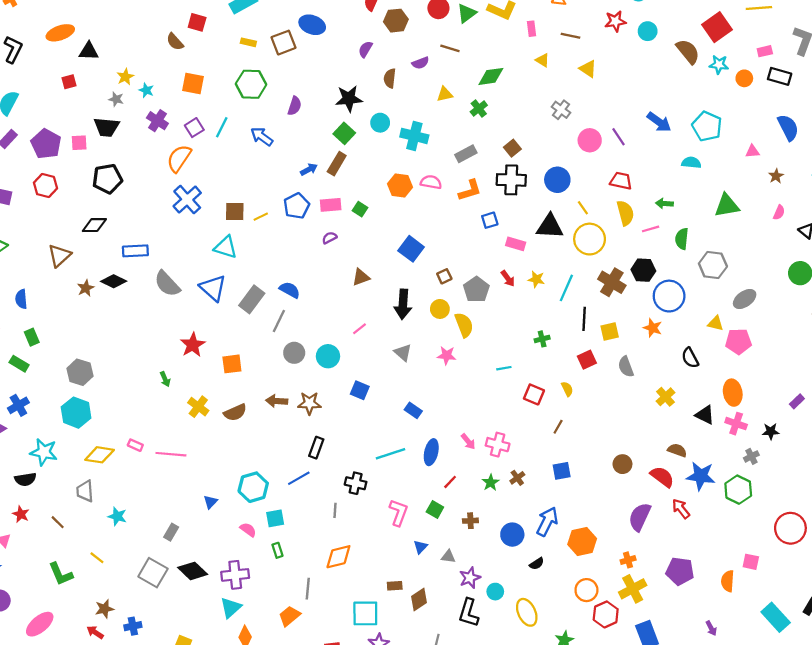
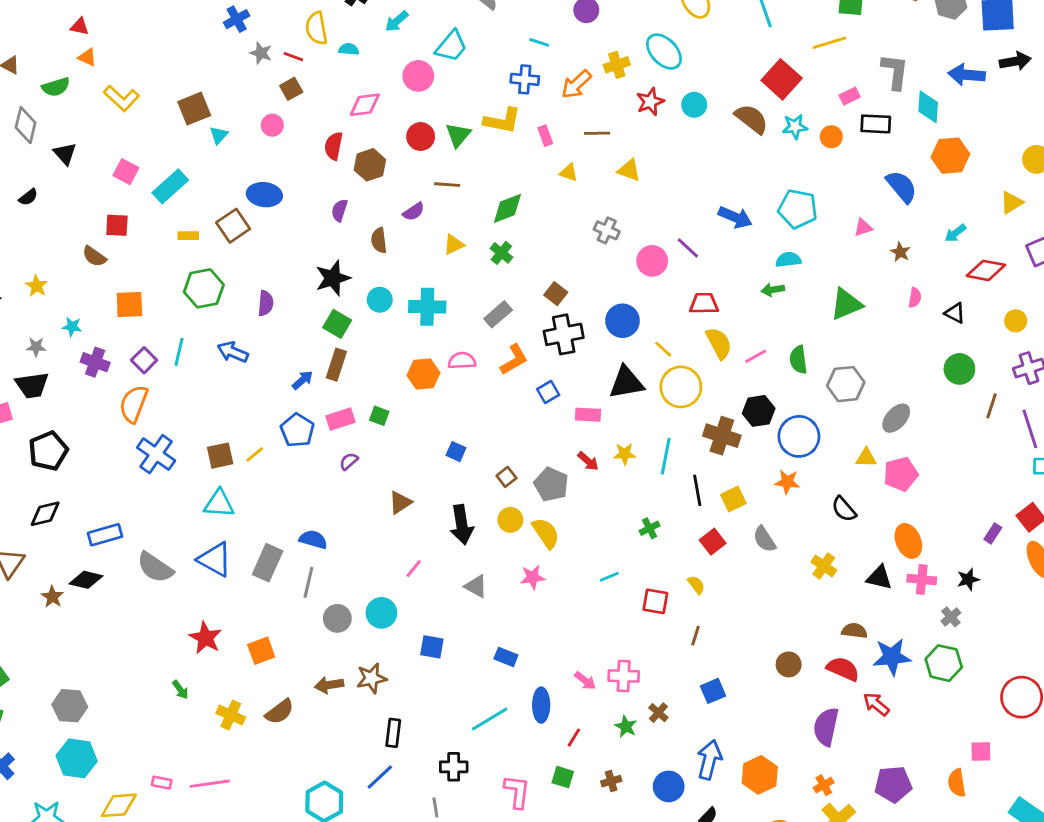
yellow star: (125, 77) -> (37, 286), moved
green arrow: (664, 204) -> (773, 290), moved
blue square: (411, 249) -> (456, 452), size x0.6

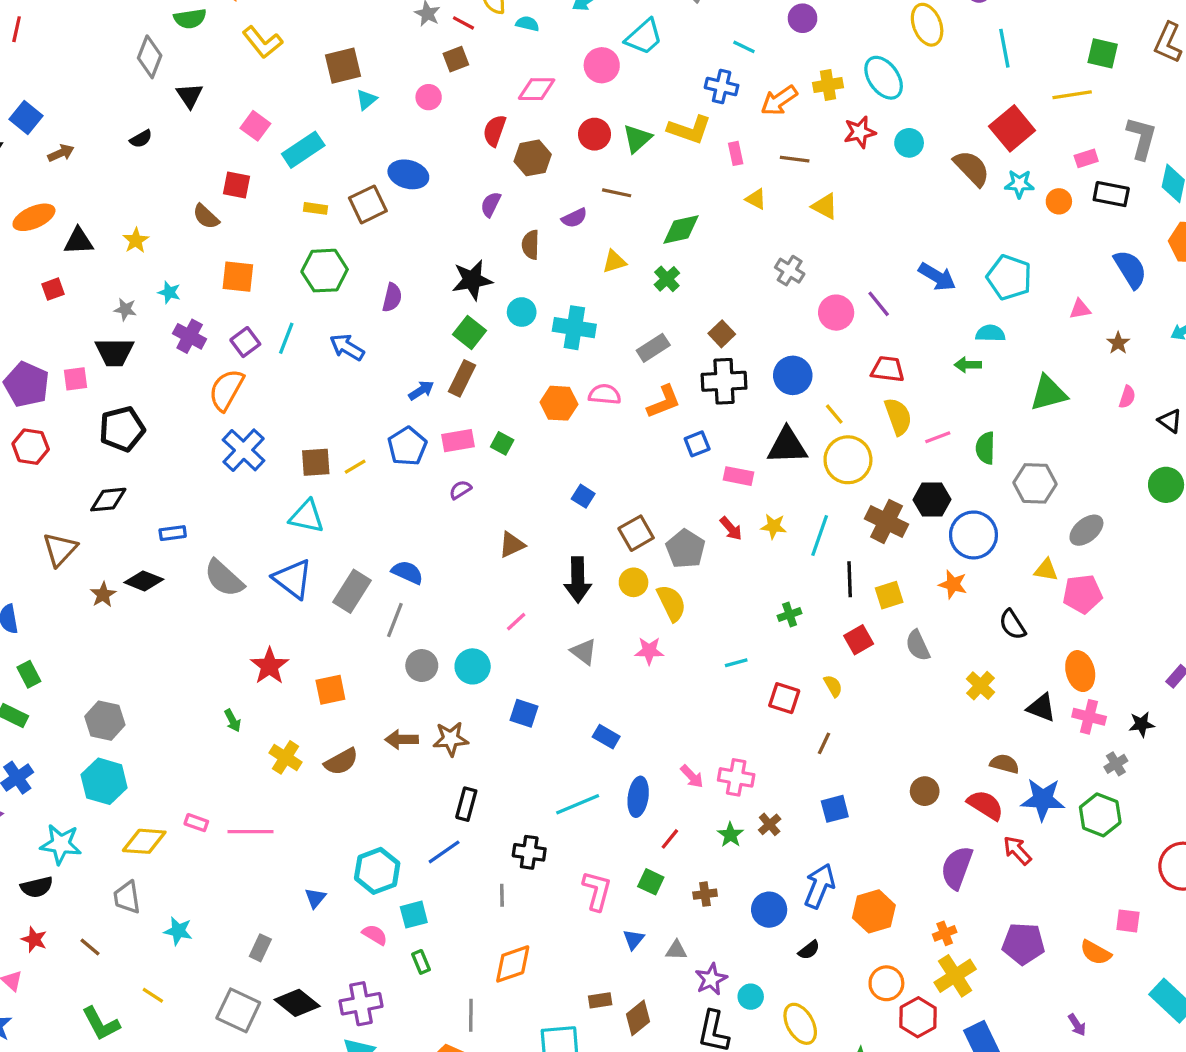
brown square: (506, 477) -> (636, 533), size x1.5
blue rectangle: (105, 535) -> (173, 533), size x0.7
orange semicircle: (957, 783) -> (1096, 953), turned -60

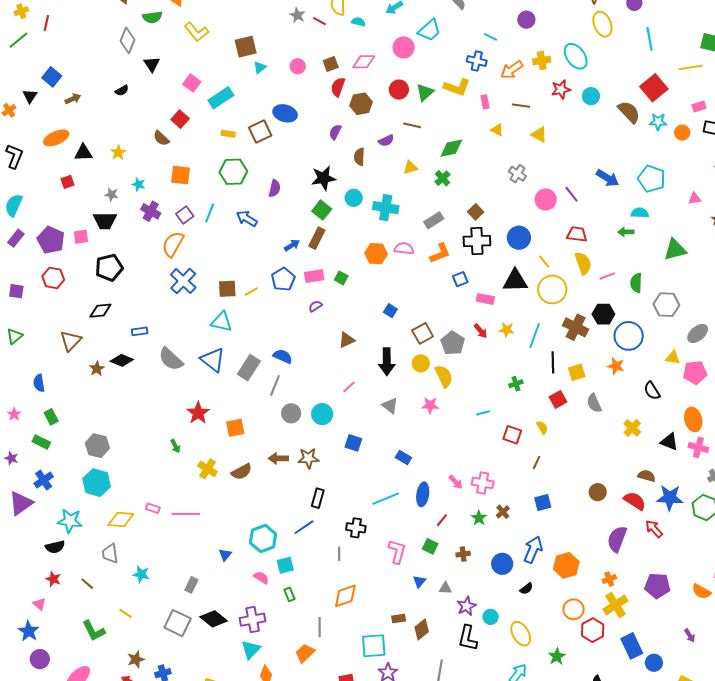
brown square: (456, 59) -> (331, 64), moved
red square: (237, 185) -> (180, 119), turned 30

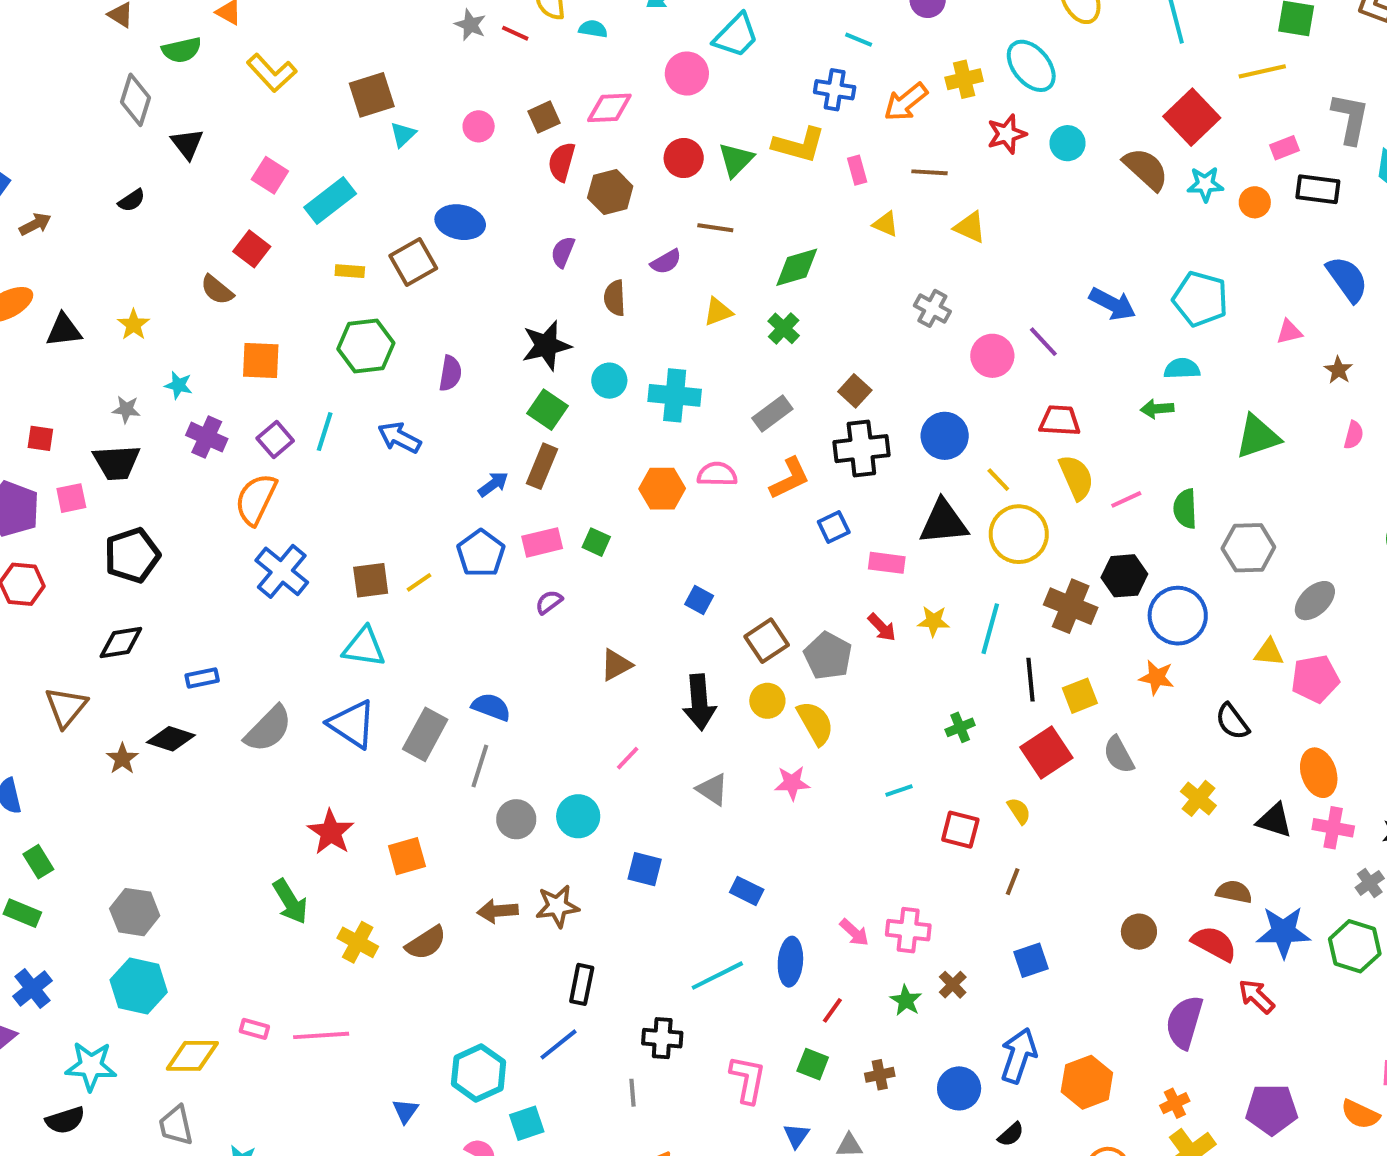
red square: (68, 182) -> (40, 438), moved, turned 32
gray semicircle: (171, 359) -> (268, 729), turned -84
red square: (558, 399) -> (1046, 753), size x1.4
green arrow: (175, 446) -> (290, 902), size x1.6

